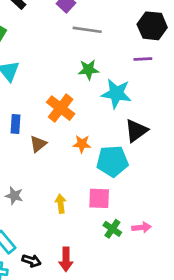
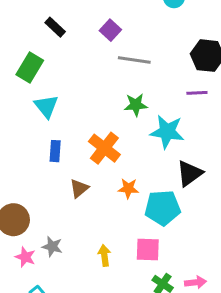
blue rectangle: (16, 124) -> (55, 151), moved

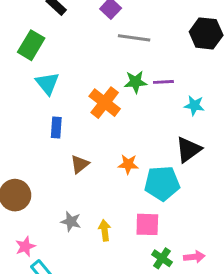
purple line: (197, 93) -> (163, 82), moved
cyan star: (167, 132) -> (194, 105), moved, size x0.6
orange cross: (104, 148) -> (105, 103), moved
gray star: (52, 247) -> (71, 222), moved
pink star: (25, 257) -> (25, 247), moved, turned 30

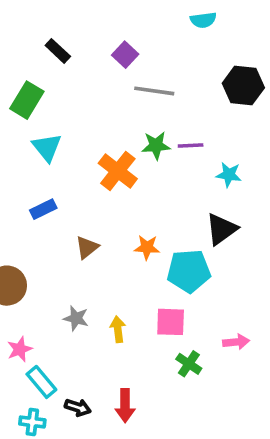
blue rectangle: (56, 127) -> (43, 209), moved, turned 60
pink arrow: (194, 257) -> (236, 342), moved

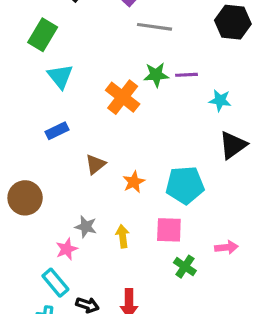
black triangle: (222, 229) -> (233, 145), moved
orange star: (147, 247) -> (134, 182), moved, turned -30
pink star: (20, 349) -> (67, 249), moved

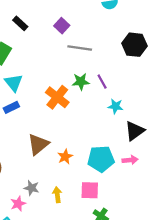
purple line: (187, 75) -> (102, 82), turned 64
cyan star: (220, 100) -> (115, 106), moved
blue rectangle: (57, 131) -> (11, 107), moved
brown triangle: (95, 164) -> (38, 144), size x1.5
pink arrow: (226, 247) -> (130, 160), moved

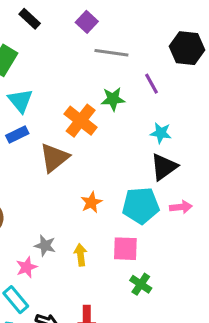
purple line: (102, 82) -> (152, 84), moved
black triangle: (135, 131) -> (164, 167), moved
brown triangle: (38, 144) -> (54, 158), moved

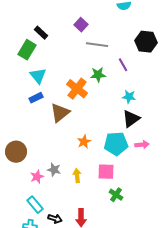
black rectangle: (30, 19) -> (41, 33), moved
pink star: (27, 267) -> (37, 177), moved

